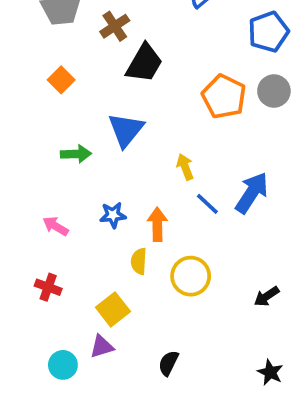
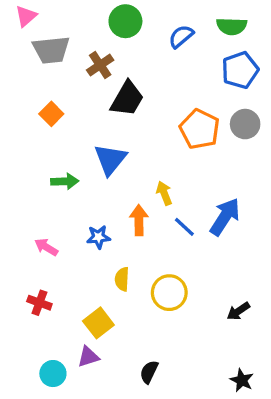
orange arrow: (157, 224) -> (139, 220), moved

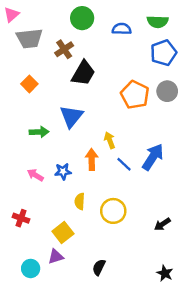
blue semicircle: (181, 36) -> (122, 29), turned 42
pink arrow: (46, 247) -> (35, 175), moved

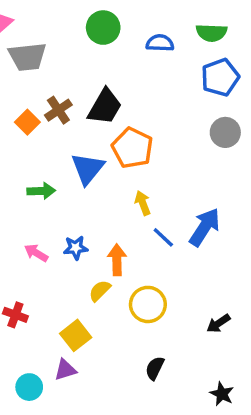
brown cross: (64, 49) -> (58, 110), moved
orange pentagon: (135, 95) -> (132, 148), moved
orange arrow: (92, 159) -> (117, 260), moved
yellow semicircle: (80, 201) -> (100, 291), turned 42
black semicircle: (99, 267) -> (155, 368), moved

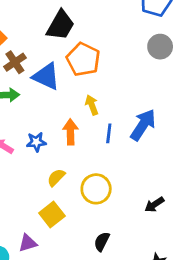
brown cross: (58, 110) -> (15, 62), moved
blue triangle: (88, 169) -> (46, 76), turned -44
blue line: (163, 237) -> (109, 133), turned 54
orange arrow: (117, 260) -> (70, 132), moved
yellow square: (76, 335) -> (52, 215), moved

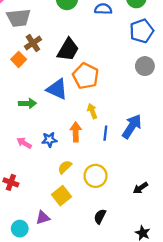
brown cross: (15, 62) -> (33, 43), moved

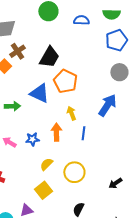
blue arrow: (132, 126) -> (107, 105), moved

